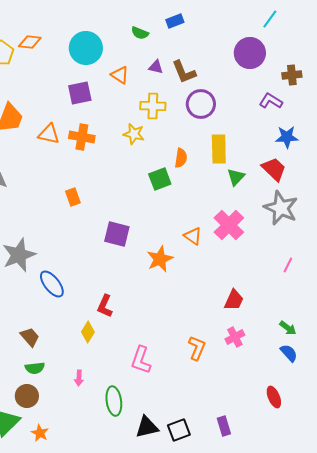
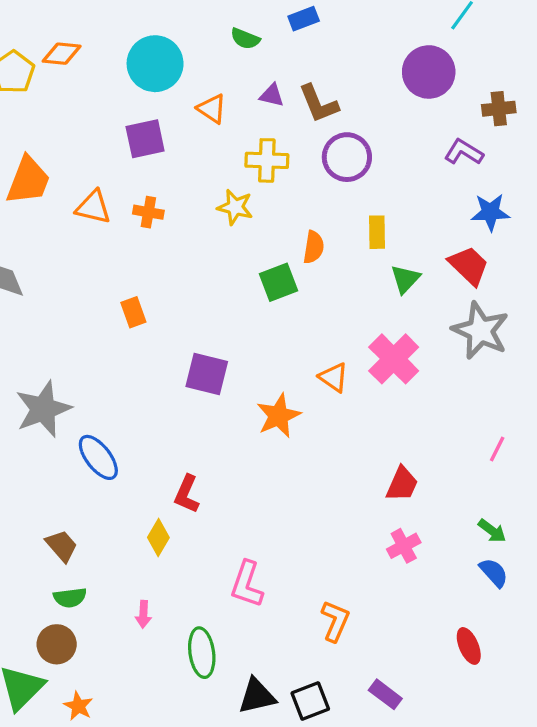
orange cross: (82, 137) -> (148, 212), size x0.7
yellow rectangle: (219, 149) -> (377, 232), size x0.7
pink line: (288, 265) -> (497, 449), moved
orange L-shape: (197, 348) -> (335, 621), moved
purple rectangle: (224, 426) -> (385, 694), turned -36

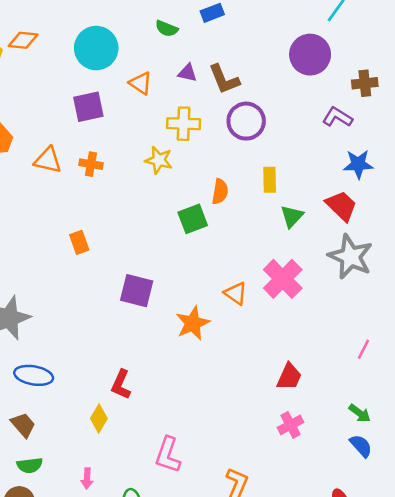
blue ellipse: (98, 457) -> (34, 375), moved, turned -42

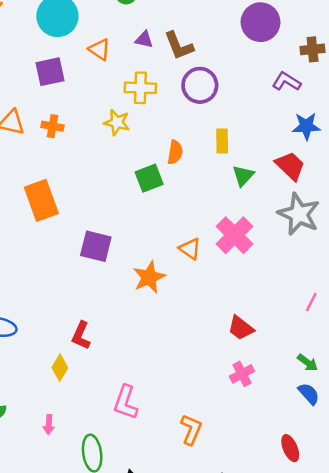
orange rectangle: (79, 242) -> (41, 200), size x1.8
red trapezoid: (289, 377) -> (241, 328), turned 104

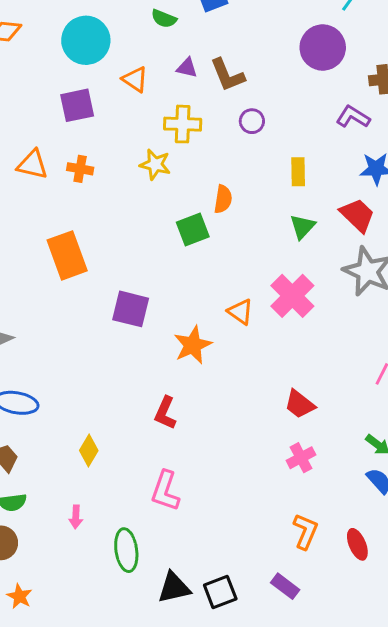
purple circle: (200, 85) -> (252, 121), size x0.6
yellow rectangle: (222, 141) -> (298, 172), moved
red L-shape: (81, 335) -> (165, 413), moved
orange L-shape: (191, 430) -> (305, 531), moved

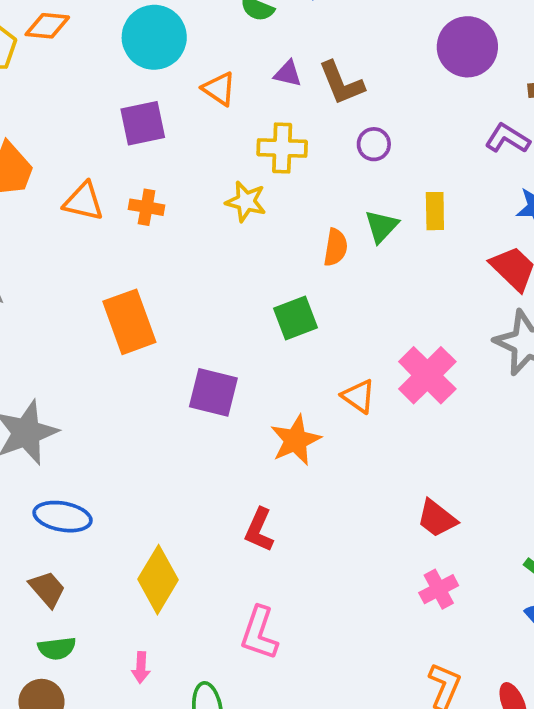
green triangle: (302, 227) -> (381, 226), moved
green square: (193, 229) -> (296, 318), moved
yellow diamond: (89, 450) -> (158, 580), size x1.6

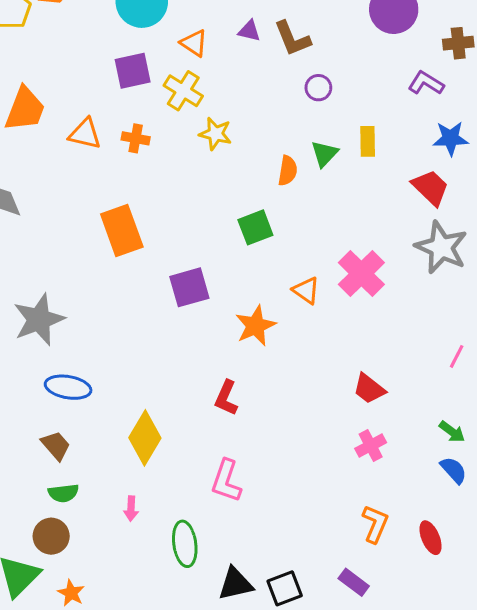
yellow cross: (282, 148) -> (183, 91), moved, turned 30
purple square: (213, 392) -> (189, 287), turned -30

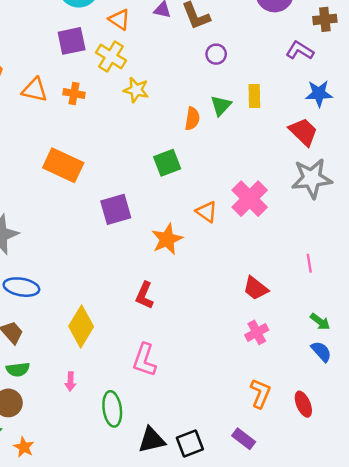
orange rectangle: (122, 231) -> (63, 165), turned -45
gray star: (441, 247) -> (312, 178), turned -30
pink line: (457, 356) -> (309, 263), moved, turned -36

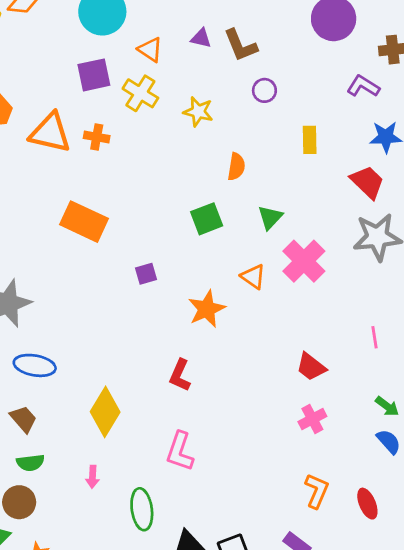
orange triangle: (35, 90) -> (50, 133), size x1.4
yellow star: (136, 90) -> (198, 112), moved
green triangle: (221, 105) -> (270, 217), moved
purple square: (116, 209) -> (146, 274), size x0.6

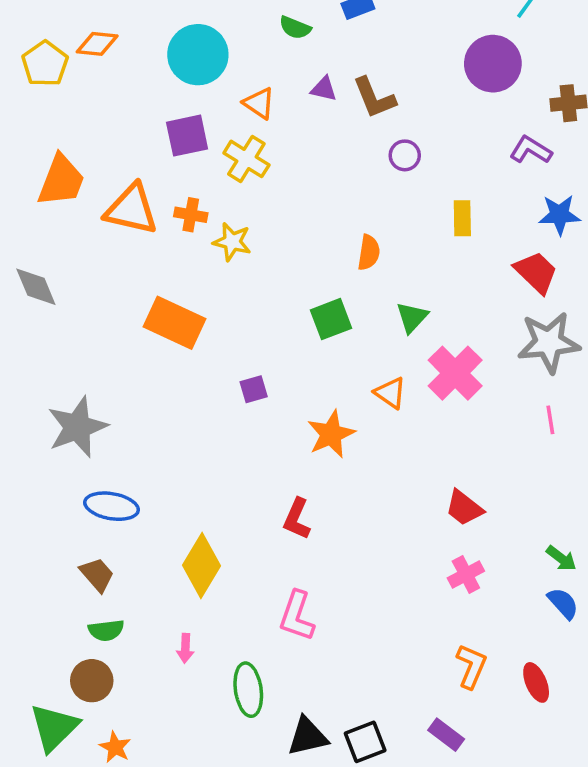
yellow star: (198, 112) -> (232, 242), moved
pink line: (374, 337) -> (550, 420), moved

